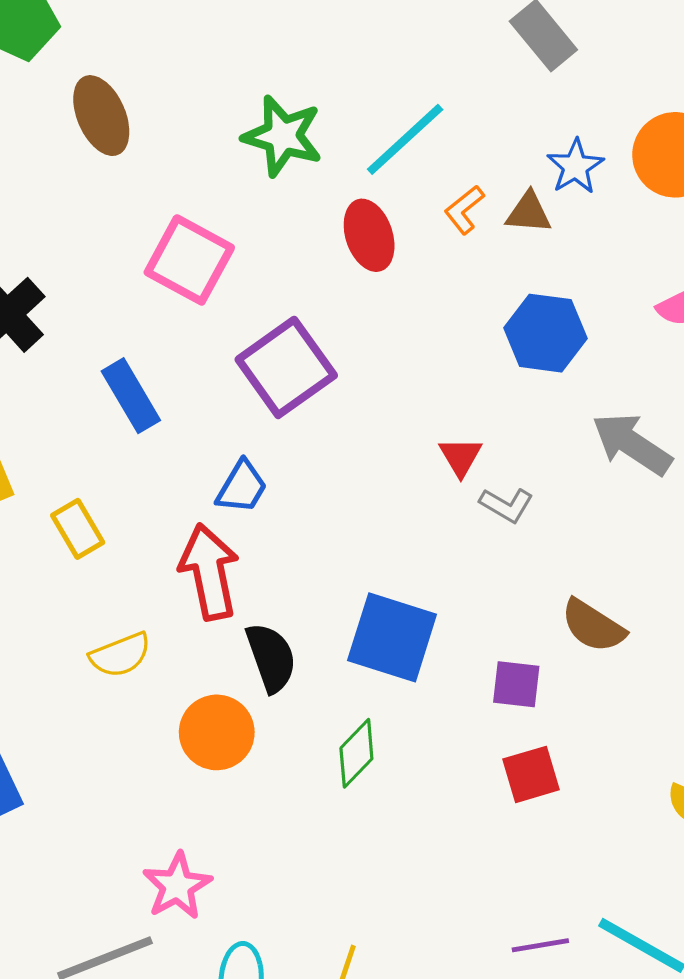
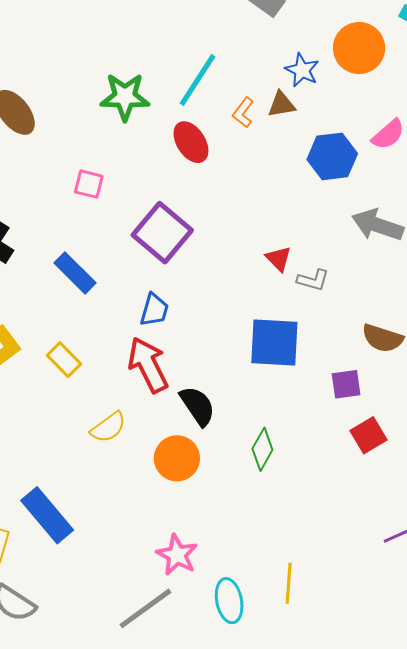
pink square: (189, 260) -> (89, 184), size x0.6
blue hexagon: (545, 333) -> (332, 156), moved
blue square: (392, 637) -> (274, 343), moved

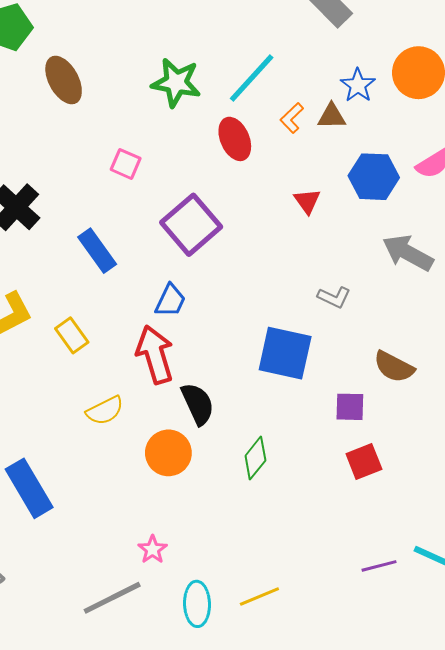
red triangle: (279, 259) -> (307, 201), moved
pink star: (177, 555) -> (152, 549), size x0.7
yellow line: (289, 583) -> (259, 596), turned 54

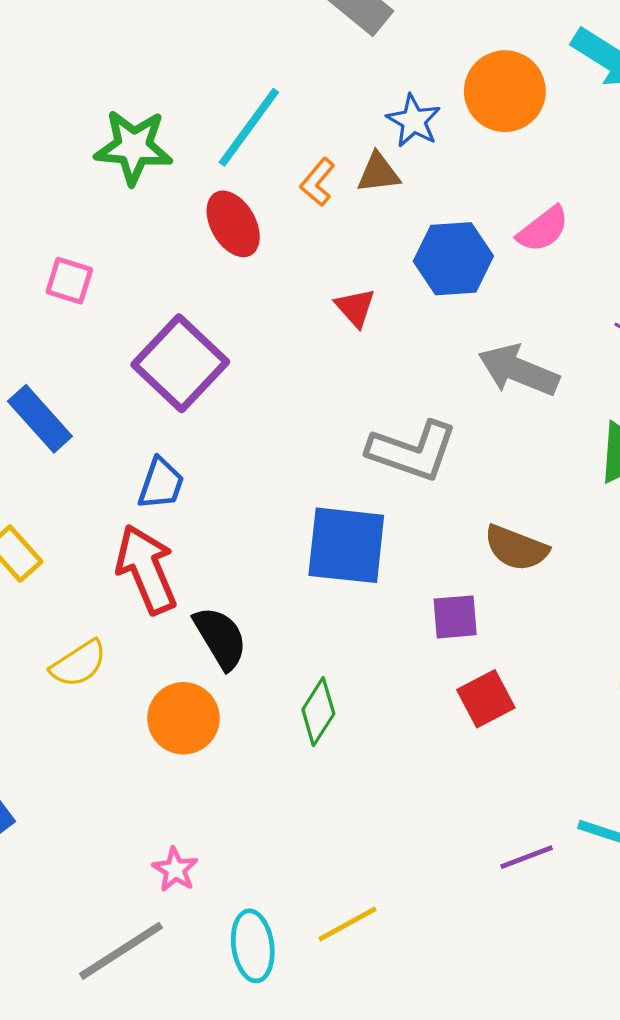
gray L-shape: (334, 297) -> (412, 451), size x1.8

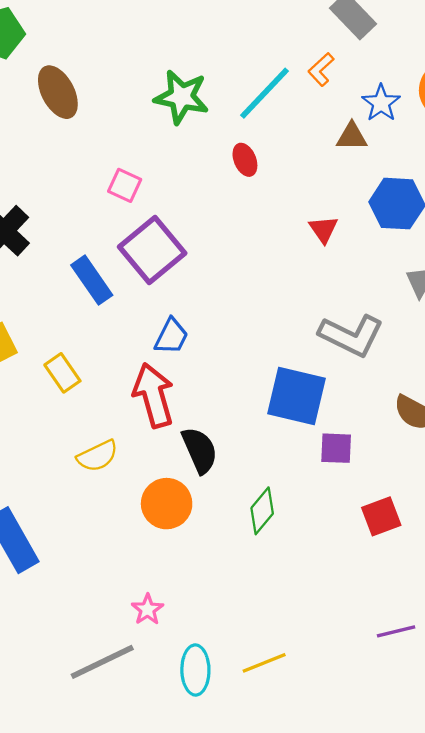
orange L-shape: (318, 182) -> (321, 69), moved
red ellipse: (233, 224) -> (245, 160), size x0.7
purple square: (180, 363) -> (152, 250), moved
purple square: (455, 617) -> (336, 448), moved

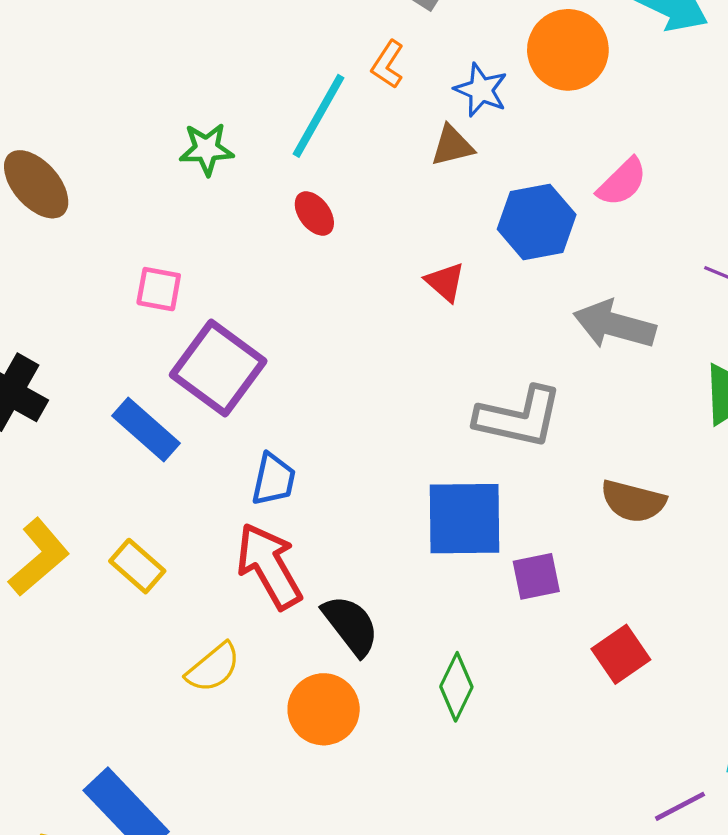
green star: (182, 97) -> (207, 149), size x0.7

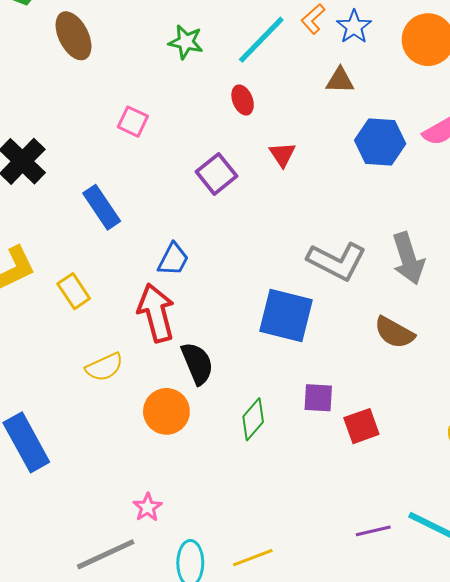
blue star: (481, 90) -> (354, 27), moved
red triangle: (445, 282) -> (282, 154), moved
gray arrow: (614, 325) -> (408, 258), moved, turned -138
purple square: (218, 368) -> (217, 174), moved, size x0.7
purple square: (536, 576) -> (318, 398), moved

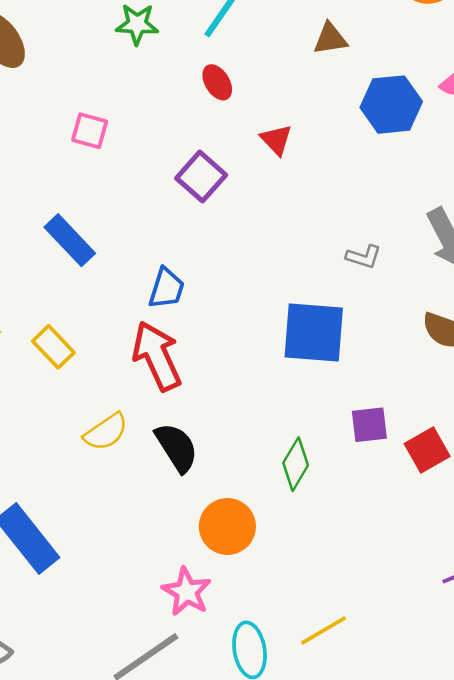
gray L-shape: (337, 261) -> (364, 257), size x0.5
black semicircle: (197, 363) -> (177, 447), moved
orange circle: (166, 411) -> (227, 526), moved
pink star: (148, 507) -> (187, 592), size x1.4

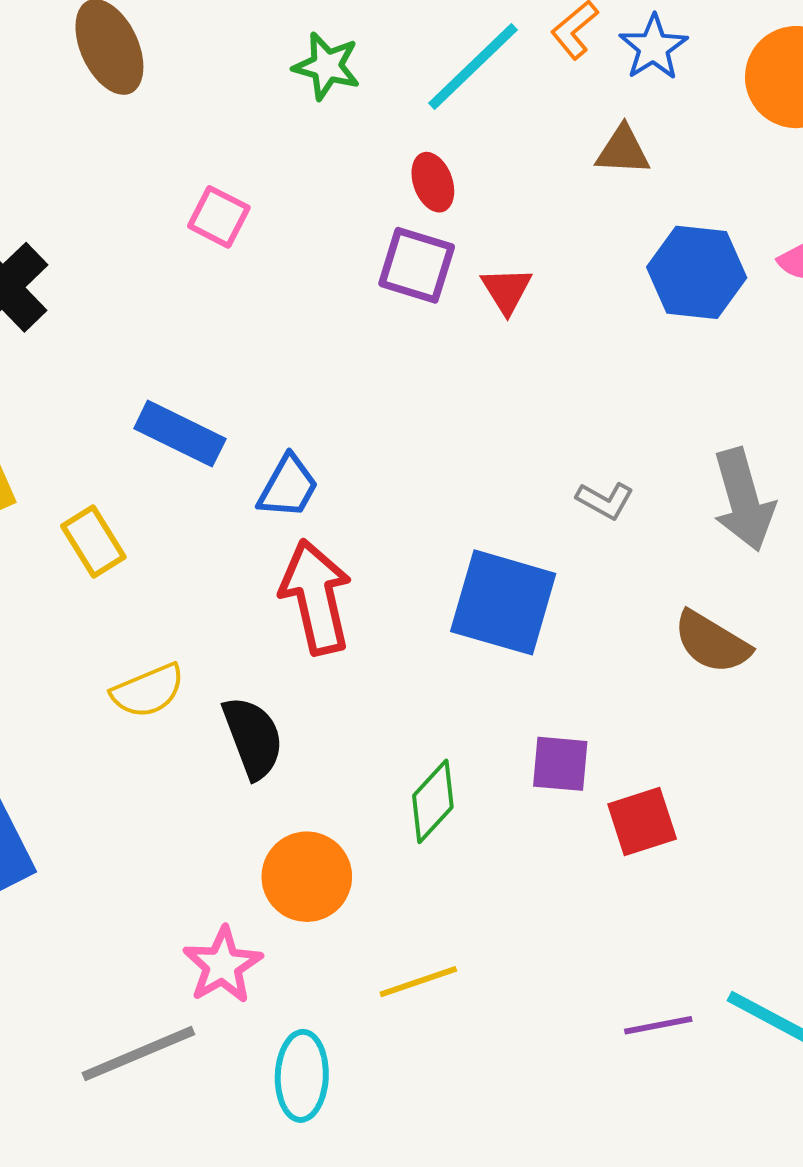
purple square: (201, 177) -> (417, 265), moved, turned -36
blue rectangle: (70, 240) -> (180, 434), moved, turned -32
red arrow: (157, 356) -> (316, 597), moved
yellow line: (324, 630) -> (418, 982), moved

